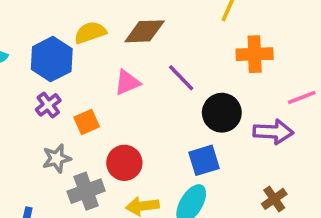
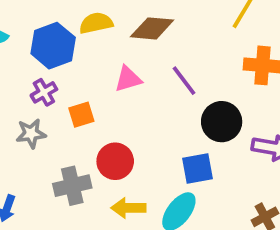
gray star: (57, 158) -> (31, 134), moved

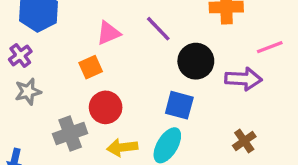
purple cross: (44, 92) -> (20, 55), moved
orange square: (81, 115) -> (91, 67), moved
blue square: (197, 168) -> (179, 105), turned 32

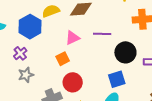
purple line: (158, 29) -> (102, 34), turned -42
blue square: (179, 105) -> (117, 79), turned -30

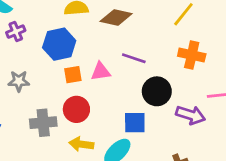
blue hexagon: (30, 27) -> (59, 44), moved
pink triangle: (72, 38) -> (101, 72), moved
purple cross: (20, 53) -> (16, 32), moved

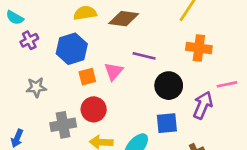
pink triangle: (101, 72) -> (114, 71), turned -36
purple arrow: (191, 115) -> (203, 105), turned -80
blue square: (135, 123) -> (167, 123), moved

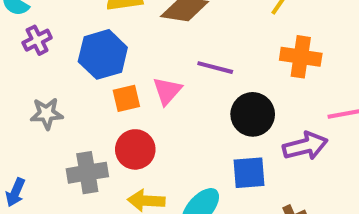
purple arrow: (203, 105) -> (305, 146), turned 52

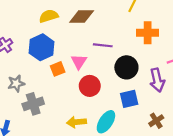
purple arrow: (305, 146) -> (157, 80), turned 100
red circle: (135, 149) -> (90, 86), moved
gray cross: (87, 173) -> (33, 104), moved

